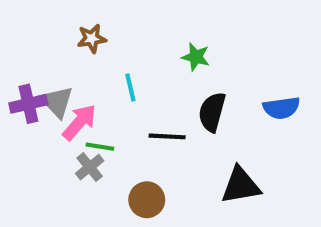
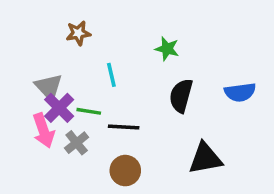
purple cross: (28, 104) -> (59, 108), moved, turned -32
pink arrow: (79, 122) -> (44, 131), moved, turned 120
black line: (167, 136) -> (124, 127), moved
green line: (100, 147) -> (89, 111), moved

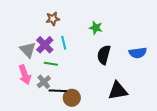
brown star: (78, 33) -> (53, 19), moved
purple cross: (59, 108) -> (45, 45), moved
black line: (124, 127) -> (58, 91), moved

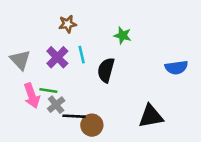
gray triangle: (28, 50) -> (20, 60), moved
black semicircle: (104, 55) -> (106, 70), moved
green line: (51, 64) -> (48, 91), moved

